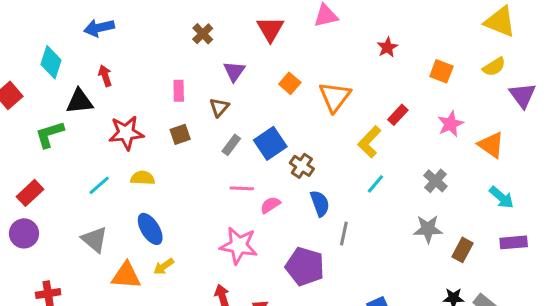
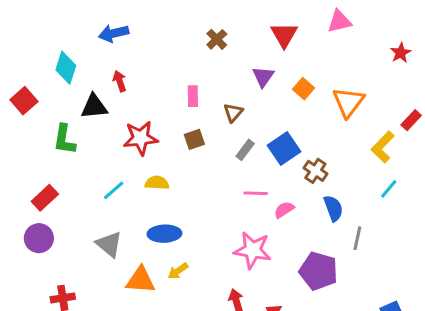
purple triangle: (234, 71) -> (263, 77), moved
green L-shape: (50, 134) -> (64, 139), turned -64
blue ellipse: (150, 229) -> (164, 234), turned -60

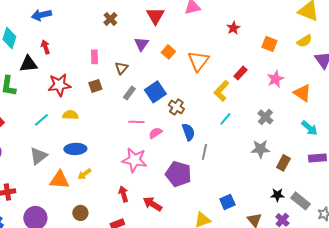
gray triangle: (109, 244) -> (38, 156), turned 42

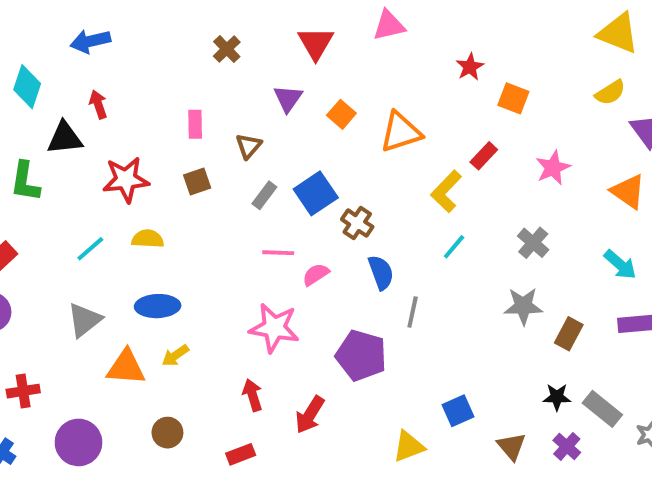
orange square: (269, 44) -> (513, 98), moved
orange triangle: (198, 61) -> (401, 132), turned 35
orange triangle: (302, 93) -> (628, 191), moved
red arrow: (152, 204) -> (310, 415), turned -90

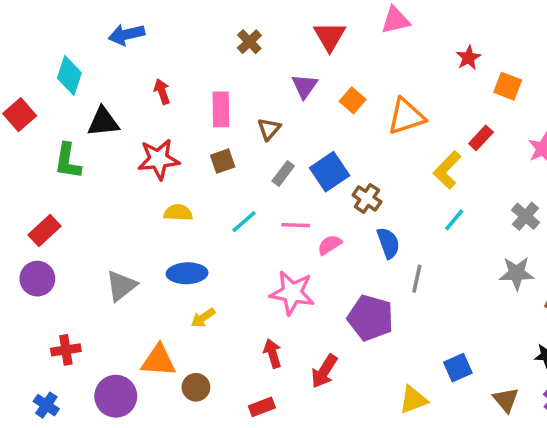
red arrow: (98, 104) -> (162, 92), moved
pink rectangle: (195, 124) -> (221, 109), size x1.4
cyan line: (90, 249) -> (244, 222), moved
orange triangle: (126, 367) -> (159, 361), moved

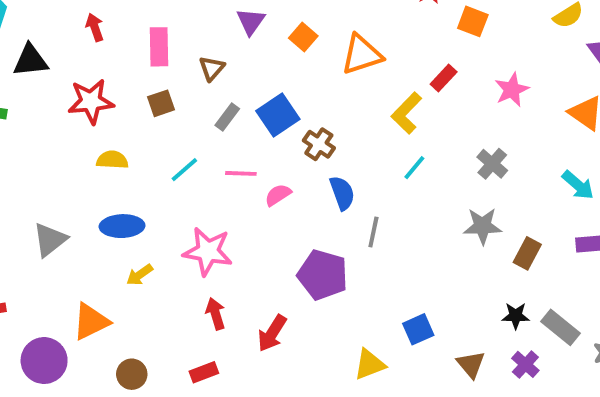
pink star: (292, 293) -> (208, 251), moved
orange triangle: (159, 361) -> (91, 322), turned -30
brown circle: (196, 387) -> (132, 374), moved

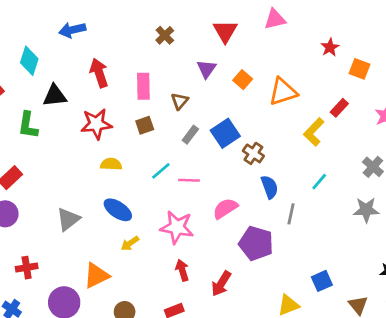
red arrow: (95, 27) -> (99, 73), size x1.5
cyan line: (414, 168) -> (319, 182), moved
pink line: (241, 173) -> (189, 180), moved
pink semicircle: (278, 195) -> (225, 208), moved, size x1.4
blue ellipse: (122, 226) -> (118, 210), turned 36

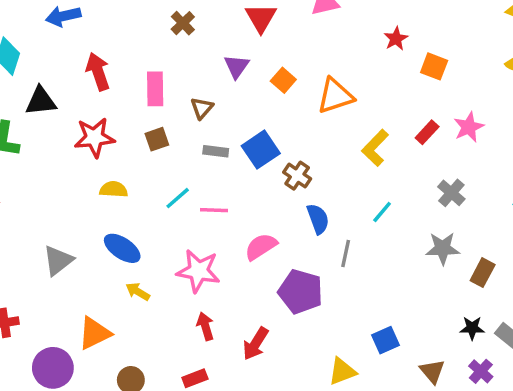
red rectangle: (339, 108) -> (427, 132), moved
gray rectangle: (190, 135) -> (216, 151), turned 60
yellow arrow: (130, 243) -> (138, 292), turned 66

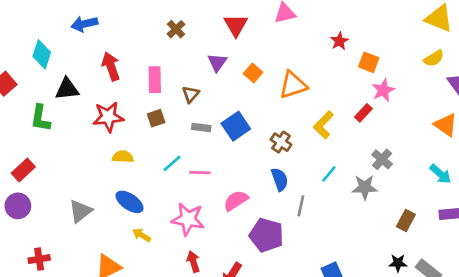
pink star: (469, 127) -> (383, 90), moved
brown cross: (297, 176) -> (281, 142), moved
gray star: (443, 248) -> (365, 187), moved

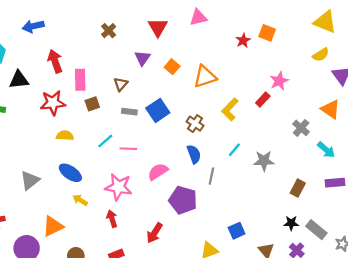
orange square: (369, 62) -> (267, 33), moved
pink rectangle: (155, 80) -> (80, 80), moved
gray cross: (382, 159) -> (301, 128), moved
red arrow: (193, 262) -> (112, 219), moved

